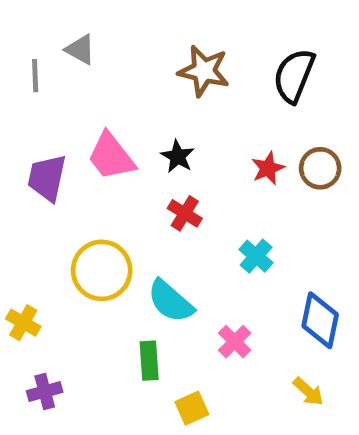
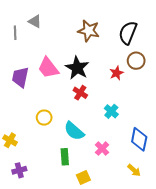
black star: (178, 156) -> (77, 68), size x1.6
brown circle: (320, 168) -> (136, 61), moved
yellow circle: (102, 270) -> (44, 118), size x0.6

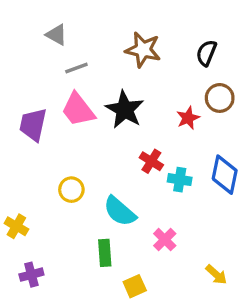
gray line: (15, 33) -> (76, 68), moved, turned 72
black semicircle: (128, 33) -> (206, 53), size x0.7
red cross: (80, 93) -> (151, 161), moved
cyan cross: (111, 111) -> (180, 180), turned -32
blue diamond: (139, 139) -> (225, 175), moved

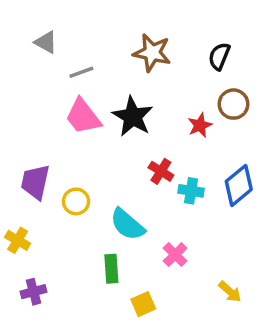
gray triangle: (56, 35) -> (46, 42), moved
purple trapezoid: (33, 125) -> (35, 182), moved
blue diamond: (225, 175) -> (239, 185), turned 39

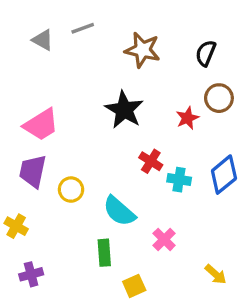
gray line: (81, 72) -> (83, 28), moved
pink trapezoid: (83, 116) -> (41, 125), moved, turned -84

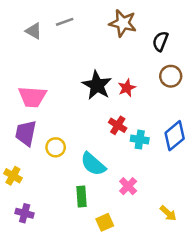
brown star: (142, 50) -> (123, 23), moved
red star: (187, 118) -> (127, 88), moved
pink trapezoid: (41, 125) -> (32, 97), turned 36
purple cross: (31, 274) -> (25, 213), turned 30

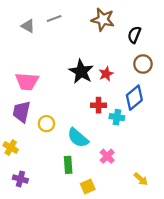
red cross: (118, 125) -> (99, 105), turned -32
blue diamond: (175, 136) -> (134, 98), moved

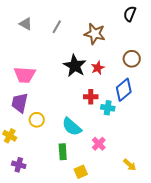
gray line: (54, 18) -> (57, 27), moved, turned -40
brown star: (103, 20) -> (95, 34), moved
black semicircle: (134, 35) -> (130, 14), moved
yellow circle: (46, 124) -> (37, 120), moved

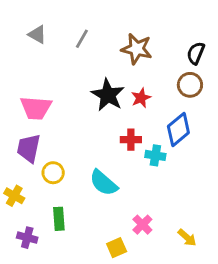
black semicircle: (130, 14) -> (196, 53), moved
pink cross: (99, 144) -> (142, 225), moved
green rectangle: (63, 152) -> (59, 219), moved

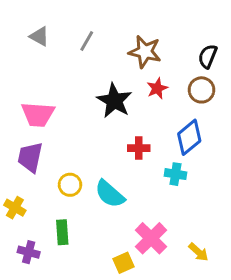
red star: (141, 98) -> (157, 88), moved
cyan cross: (155, 155) -> (175, 174), moved
yellow circle: (53, 173) -> (70, 185), moved
pink cross: (142, 225) -> (151, 238), size x1.5

